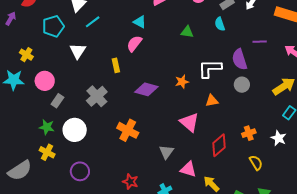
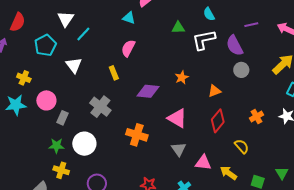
cyan triangle: (140, 22) -> (129, 18), moved
white L-shape: (210, 68) -> (204, 40), moved
pink triangle: (189, 122) -> (177, 118), moved
red diamond: (219, 145) -> (218, 121), moved
yellow semicircle: (256, 163) -> (242, 146), moved

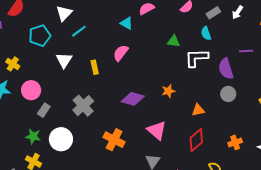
yellow rectangle: (114, 73) -> (95, 67), moved

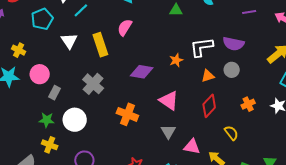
white L-shape: (196, 58) -> (202, 47), moved
yellow rectangle: (95, 67) -> (100, 45), size x1.6
purple semicircle: (226, 69) -> (233, 44), moved, turned -55
gray circle: (228, 94) -> (232, 70), moved

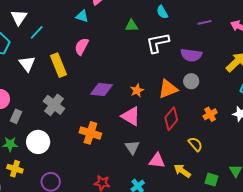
white L-shape: (202, 47) -> (158, 43), moved
orange star: (176, 60) -> (137, 90), moved
orange triangle: (208, 76) -> (168, 89), size x1.5

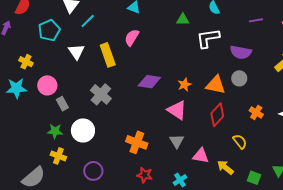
orange triangle: (168, 89) -> (216, 85), turned 30
orange cross: (210, 114) -> (256, 112), turned -32
gray rectangle: (16, 116) -> (62, 104), turned -56
orange cross: (90, 133) -> (137, 142), moved

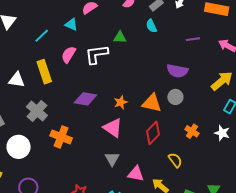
cyan line: (88, 21) -> (42, 36), moved
white L-shape: (208, 38) -> (97, 54), moved
white triangle: (76, 52) -> (17, 80), moved, turned -48
orange cross: (137, 142) -> (61, 137), moved

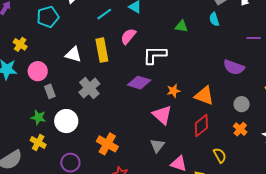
white L-shape: (97, 54) -> (155, 55), moved
gray circle: (175, 97) -> (242, 104), moved
orange cross: (61, 137) -> (107, 144), moved

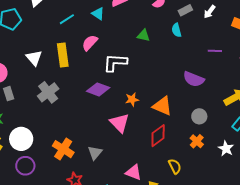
white triangle: (73, 54) -> (34, 58), turned 30
white circle: (66, 121) -> (21, 139), moved
gray triangle: (157, 146) -> (95, 153), moved

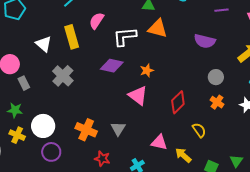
orange triangle: (162, 106) -> (158, 28), moved

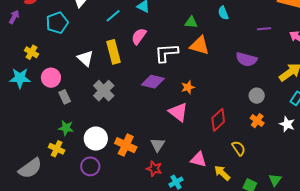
green star: (15, 110) -> (66, 128), moved
white circle: (43, 126) -> (96, 139), moved
red star: (102, 159) -> (154, 169), moved

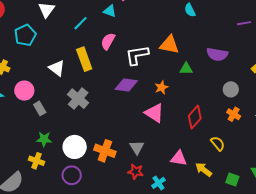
green triangle: (191, 22) -> (186, 69), moved
purple line: (264, 29) -> (244, 23), moved

